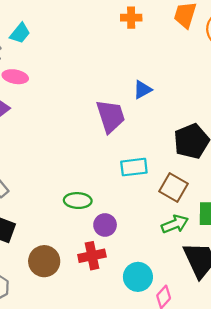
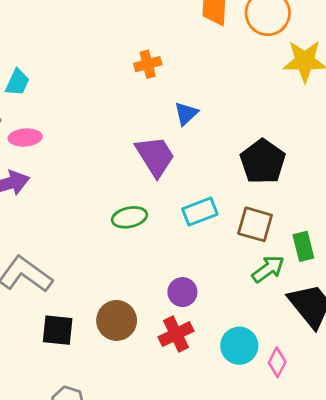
orange cross: (131, 18) -> (148, 64), moved
green ellipse: (78, 201) -> (129, 217), moved
brown circle: (44, 261) -> (117, 320), moved

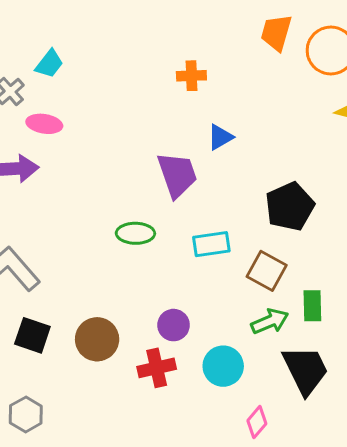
cyan circle: (239, 346) -> (223, 366), moved

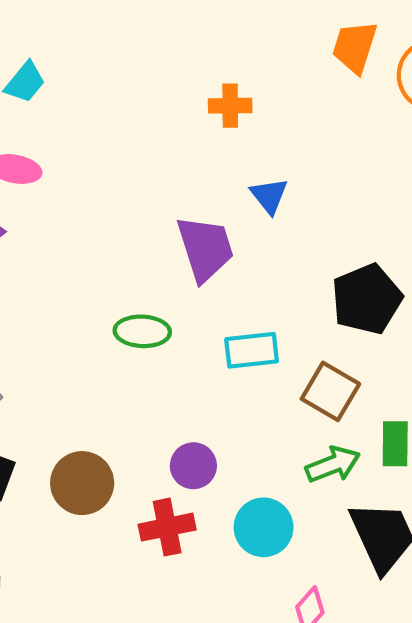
blue triangle: (220, 137) -> (269, 196), turned -40

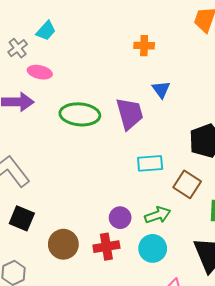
green ellipse: (142, 331) -> (80, 114), moved, size x1.5
green arrow: (333, 464) -> (158, 215), moved
brown circle: (82, 483) -> (63, 244), moved

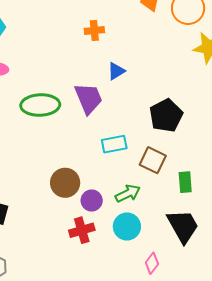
blue triangle: (161, 89) -> (116, 71), turned 42
brown circle: (63, 244) -> (65, 183), moved

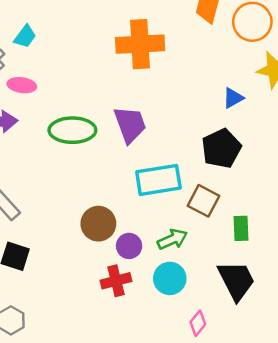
orange cross: (94, 31) -> (140, 44), size x2.0
blue triangle: (116, 71) -> (233, 98), moved
cyan rectangle: (114, 144) -> (158, 180), size x1.5

